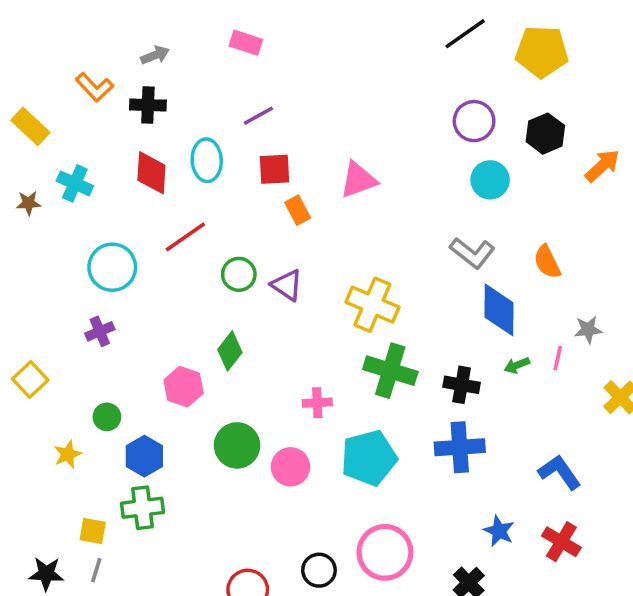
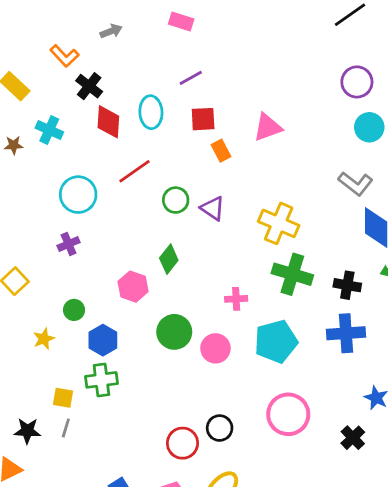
black cross: (148, 105) -> (89, 86), moved, turned 36
black circle: (319, 570) -> (220, 428), moved

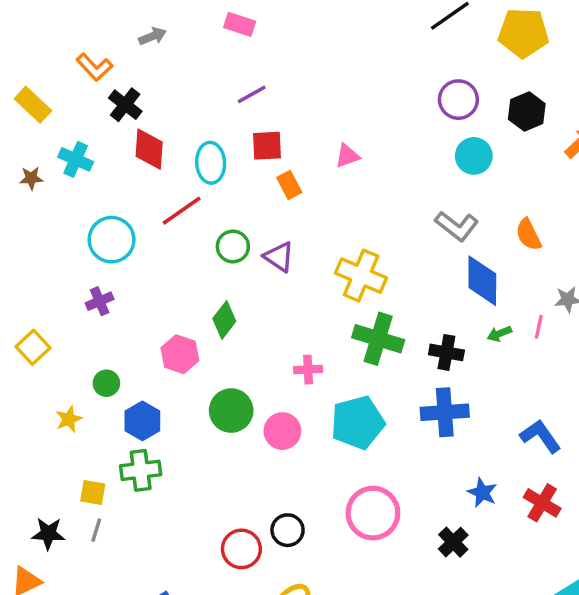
cyan ellipse: (151, 112) -> (211, 163), moved
pink triangle: (268, 127) -> (347, 156), size x0.7

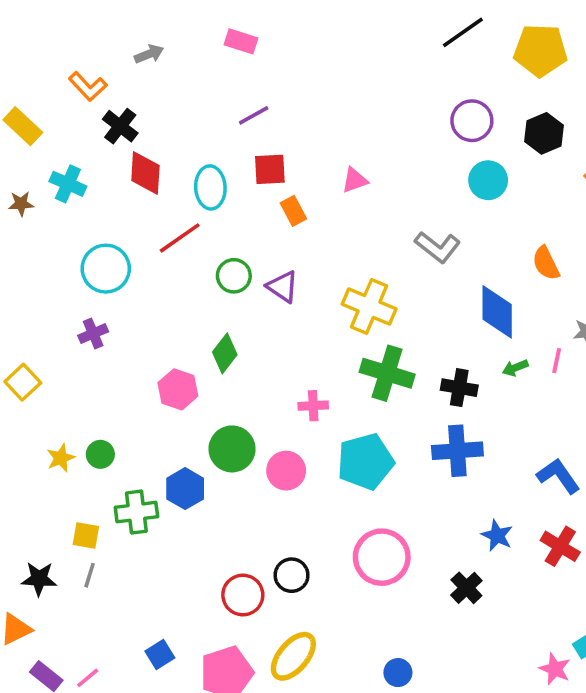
gray L-shape: (457, 226) -> (438, 247), moved
green circle: (106, 383) -> (100, 454), moved
blue hexagon: (142, 421) -> (185, 489), moved

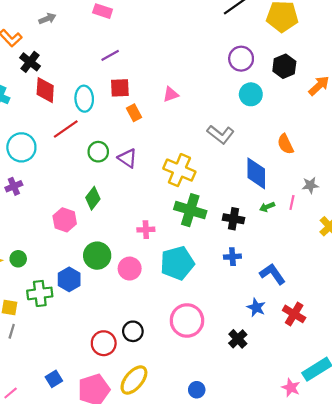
blue cross: (457, 451) -> (232, 257), size x0.6
blue L-shape: (558, 476) -> (272, 274), moved

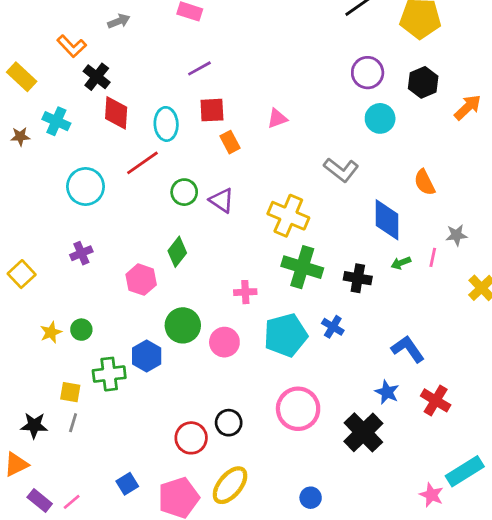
purple cross: (14, 186) -> (81, 253), moved
blue cross: (232, 257) -> (333, 327), moved, turned 35
black cross: (238, 339) -> (363, 432), size x1.6

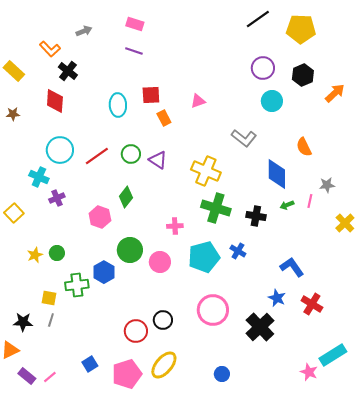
purple line: (199, 68) -> (134, 51), moved, turned 48
red diamond: (116, 113) -> (55, 101), moved
cyan cross: (56, 121) -> (39, 177), moved
red line: (142, 163) -> (97, 156), moved

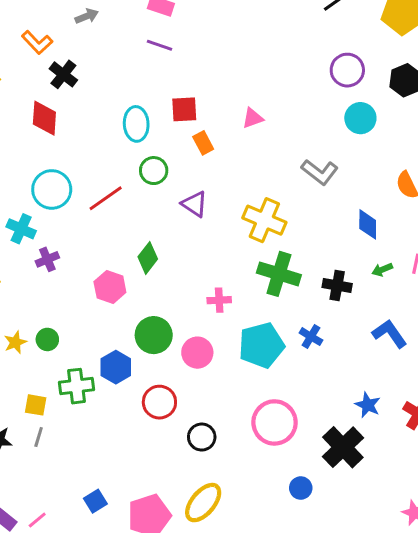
green circle: (131, 154) -> (154, 171), moved
blue diamond: (277, 174) -> (368, 224), size x0.7
blue L-shape: (292, 267) -> (390, 334), moved
red circle: (136, 331) -> (159, 402), moved
blue circle: (222, 374) -> (301, 488), moved

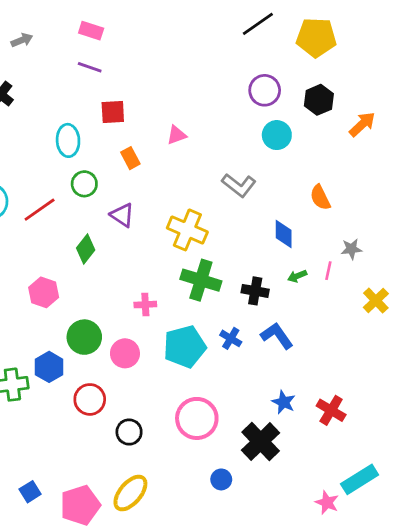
red square: (184, 109) -> (113, 112), moved
green diamond: (148, 258) -> (86, 249), moved
blue L-shape: (390, 334) -> (277, 336), moved

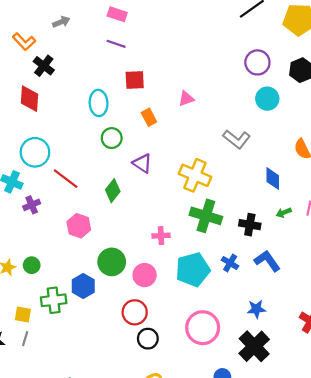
red line: (40, 210) -> (66, 179), moved, turned 72
red circle: (90, 399) -> (135, 312), moved
blue star: (284, 402) -> (256, 309), moved, turned -30

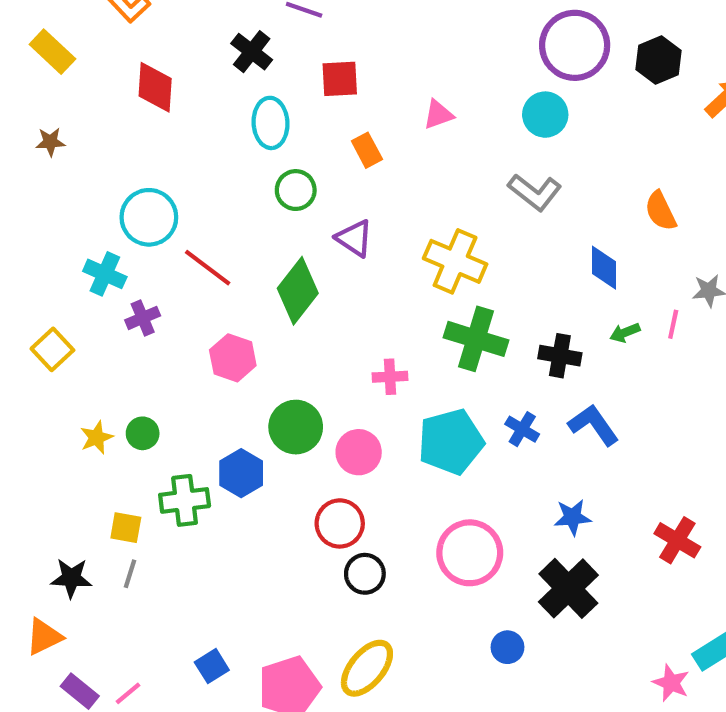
purple circle: (257, 62) -> (575, 45), size x1.4
black cross: (44, 66) -> (252, 52), moved
red diamond: (29, 99) -> (155, 87), moved
cyan circle: (267, 99) -> (545, 115), moved
green diamond: (113, 191) -> (298, 291), size x1.4

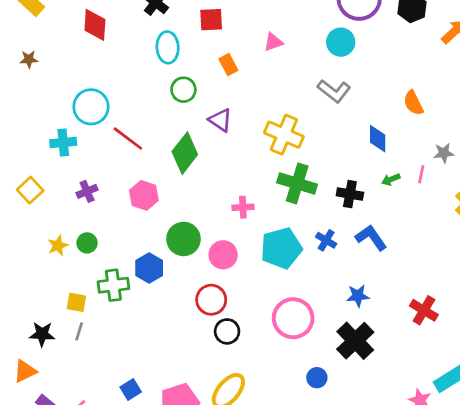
cyan cross: (105, 274) -> (63, 143), turned -30
purple cross: (143, 318) -> (87, 191), moved

